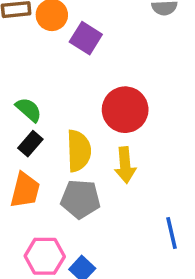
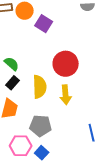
gray pentagon: (80, 199) -> (41, 126), moved

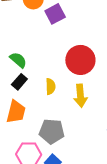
purple square: (44, 24) -> (55, 14), turned 30
yellow semicircle: (40, 87) -> (51, 86), size x0.6

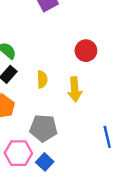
red circle: (80, 60) -> (86, 51), moved, size x0.7

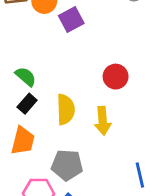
yellow semicircle: (42, 79) -> (66, 109), size x1.5

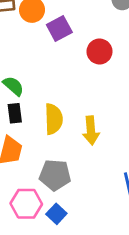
red circle: (116, 77) -> (100, 51), moved
black rectangle: (27, 104) -> (15, 113), turned -48

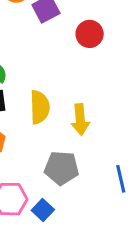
gray pentagon: (55, 175) -> (62, 168), moved

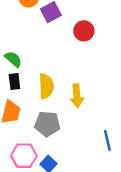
gray pentagon: (62, 168) -> (47, 124), moved

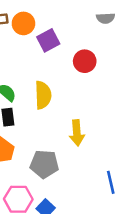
yellow semicircle: (46, 86) -> (43, 95), moved

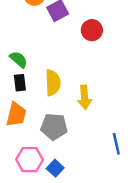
yellow semicircle: (43, 95) -> (53, 83), moved

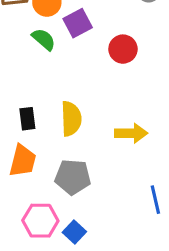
green semicircle: (19, 59) -> (44, 39), moved
yellow arrow: (85, 97) -> (131, 133), moved, turned -85

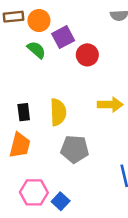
red circle: (123, 49) -> (87, 55), moved
yellow arrow: (131, 133) -> (110, 105), moved
gray pentagon: (73, 177) -> (75, 149), moved

